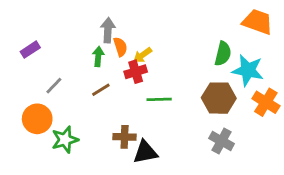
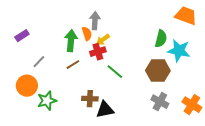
gray arrow: (108, 30) -> (95, 21), moved
green arrow: (98, 56) -> (71, 41), size x1.5
green line: (159, 99) -> (115, 72), turned 42
orange cross: (266, 102) -> (192, 105), moved

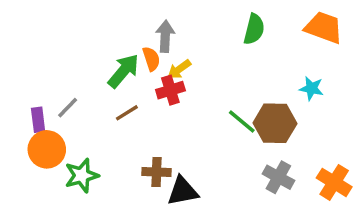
purple rectangle: (22, 36) -> (38, 120), moved, turned -64
green semicircle: (161, 39) -> (254, 29), moved
green arrow: (71, 41) -> (123, 71), turned 35
cyan star: (179, 51) -> (312, 88), size x0.6
green line: (115, 72) -> (242, 121), moved

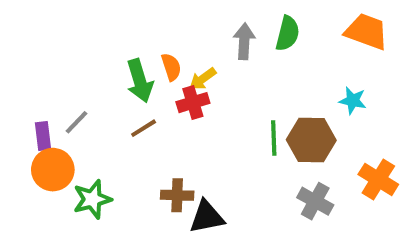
gray arrow: (165, 36) -> (244, 41), moved
green arrow: (123, 71) -> (140, 81), turned 123
green line: (242, 121) -> (274, 138), turned 48
orange cross: (334, 182) -> (378, 179), moved

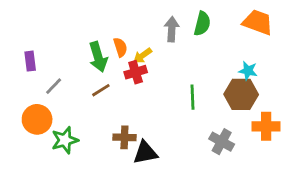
purple rectangle: (43, 136) -> (30, 61), moved
brown hexagon: (311, 140) -> (241, 94), moved
orange cross: (378, 179) -> (266, 126), turned -32

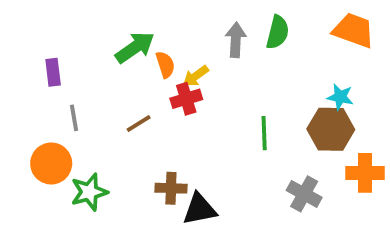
green arrow: (98, 57) -> (135, 47), moved, turned -108
purple rectangle: (30, 61) -> (53, 72), moved
gray line: (54, 86) -> (74, 118), turned -54

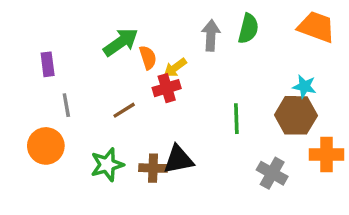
green star: (89, 192) -> (107, 165), moved
black triangle: (200, 209) -> (179, 160), moved

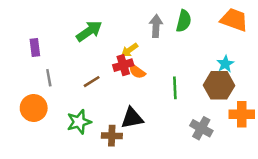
orange semicircle: (148, 57) -> (137, 71), moved, turned 144
cyan star: (304, 86) -> (225, 64), turned 30
brown cross: (153, 168) -> (112, 136), moved

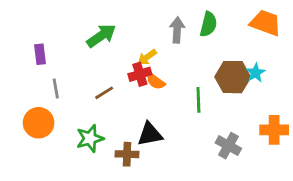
brown hexagon: (219, 85) -> (233, 77), moved

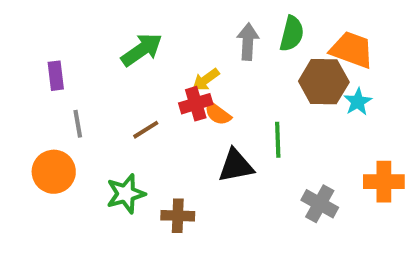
orange trapezoid: (266, 23) -> (352, 50), moved
brown hexagon: (233, 77) -> (324, 82), moved
black triangle: (150, 134) -> (236, 166), moved

